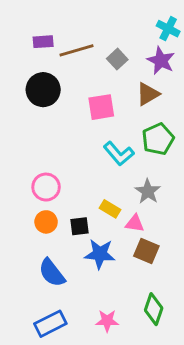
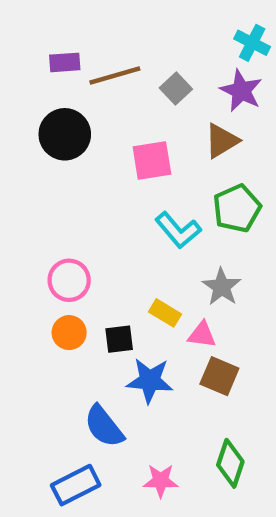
blue semicircle: (52, 273) -> (104, 426), moved

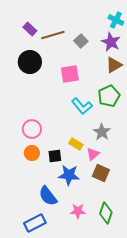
purple rectangle: (65, 62) -> (30, 29), turned 48
brown triangle: (222, 141) -> (114, 65), moved
pink triangle: (202, 335) -> (93, 154), turned -48
pink star: (161, 481) -> (78, 211), moved

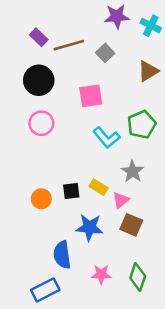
purple star: (111, 42) -> (117, 16), moved, turned -30
brown triangle: (114, 65) -> (148, 71), moved
pink circle: (32, 129) -> (41, 123), moved
black square: (55, 156) -> (71, 191), moved
blue semicircle: (48, 196) -> (62, 255), turned 30

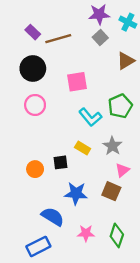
gray square: (105, 53) -> (100, 38), moved
yellow rectangle: (99, 187) -> (83, 148), moved
pink triangle: (121, 200) -> (122, 170), moved
blue semicircle: (62, 255) -> (53, 217), turned 130

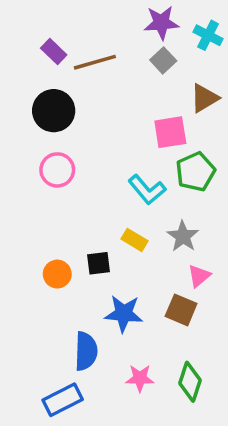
pink square: (77, 82) -> (170, 132), moved
blue semicircle: (53, 217) -> (86, 351), turned 60

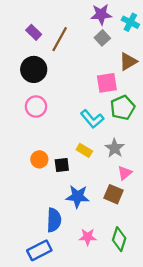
brown line: (95, 62) -> (60, 39), turned -45
orange circle: (57, 274) -> (39, 159), moved

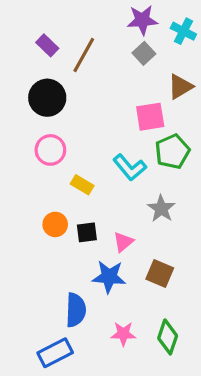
yellow rectangle: (84, 150) -> (82, 185), moved
pink triangle: (125, 173) -> (123, 242), moved

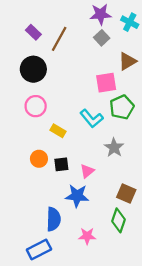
brown square: (160, 274) -> (126, 193), moved
green diamond: (168, 337) -> (118, 220), moved

